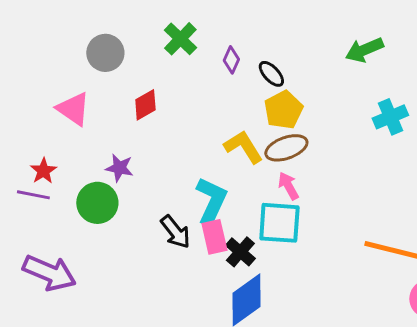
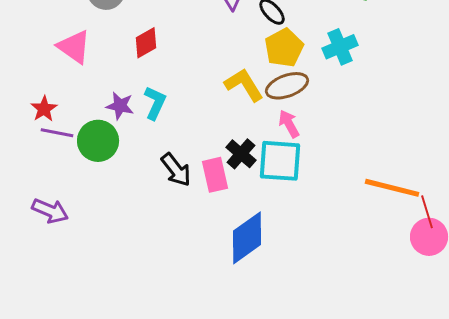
cyan cross: (390, 117) -> (340, 47), moved
purple line: (33, 195) -> (57, 133), moved
cyan L-shape: (211, 201) -> (155, 103), moved, size x0.7
black cross: (240, 252) -> (241, 154), moved
purple arrow: (49, 273) -> (50, 211), size x0.7

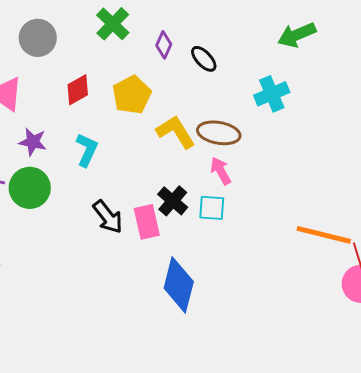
yellow pentagon: (284, 48) -> (132, 95), moved
brown ellipse: (287, 86) -> (219, 133), turned 30
purple star: (120, 106) -> (33, 142), moved
cyan square: (280, 161) -> (212, 208), size x0.6
blue diamond: (247, 238) -> (179, 285), turned -40

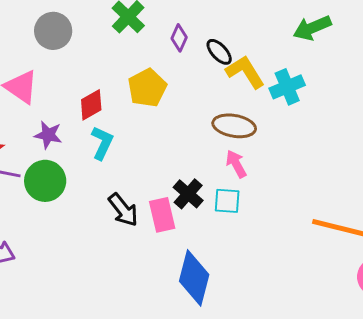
red diamond: (78, 90) -> (91, 105), moved
yellow L-shape: (176, 132) -> (245, 72), moved

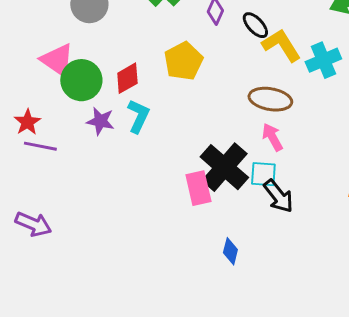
purple star: (48, 135) -> (100, 121), moved
green circle: (45, 181) -> (81, 80), moved
black cross: (188, 194) -> (224, 167), size x1.6
black arrow: (123, 210) -> (278, 196), moved
blue diamond: (194, 278) -> (230, 251), size x0.5

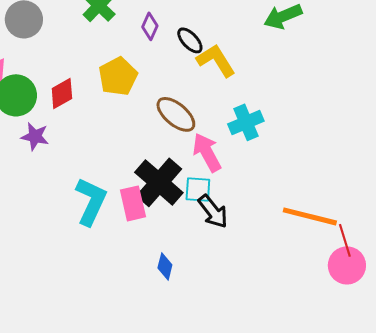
cyan cross: (323, 60) -> (246, 122), moved
brown ellipse: (270, 99) -> (176, 114), moved, turned 30
cyan L-shape: (138, 116) -> (91, 201), moved, size x1.4
pink arrow: (272, 137) -> (207, 152), size x1.4

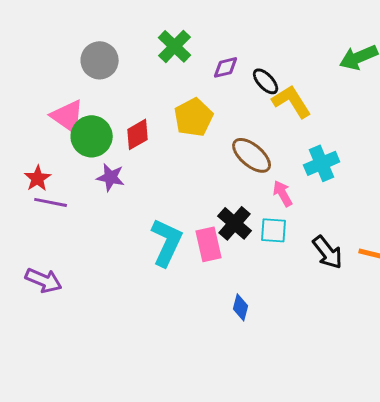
purple diamond: (150, 26) -> (226, 67), turned 52
pink arrow: (207, 152) -> (283, 193), size x0.7
black cross: (159, 182) -> (235, 223), size x0.7
black arrow: (213, 211) -> (328, 252), moved

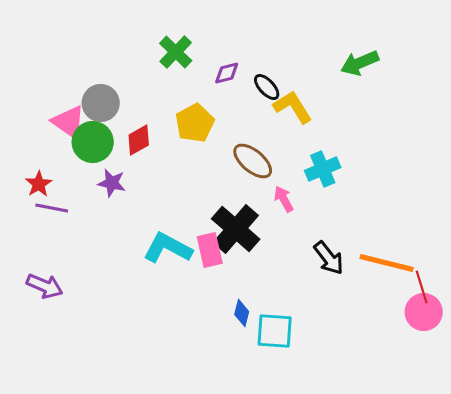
gray circle: (100, 60) -> (101, 103), moved
black cross: (235, 223) -> (236, 229), size x1.4
cyan square: (274, 230) -> (275, 331), moved, size x1.4
cyan L-shape: (167, 242) -> (168, 248), turned -87

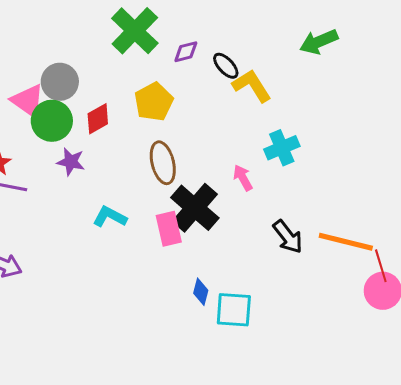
green cross: (176, 52) -> (135, 31), size x1.4
brown ellipse: (253, 161) -> (163, 163), moved, turned 36
cyan L-shape: (168, 248) -> (110, 217), moved, size x0.7

